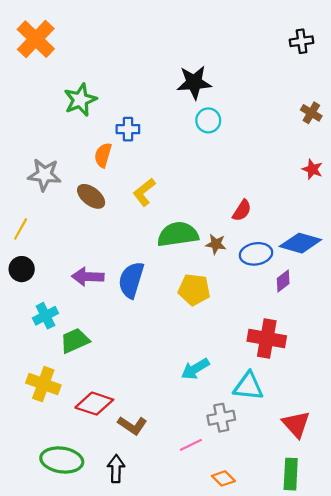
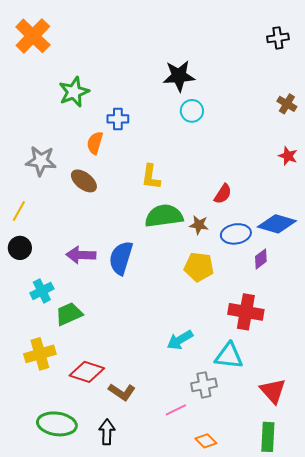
yellow L-shape: (144, 192) -> (151, 177), moved, turned -44
yellow pentagon: (194, 290) -> (199, 267), moved
yellow cross: (43, 384) -> (40, 354), turned -36

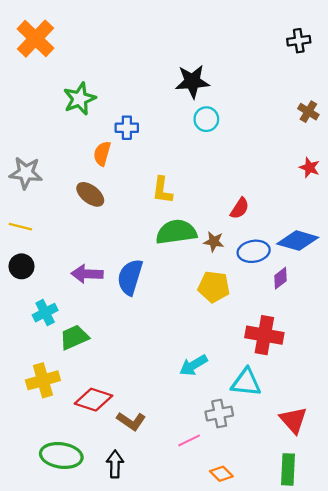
gray star: (41, 161) -> (26, 173), moved
yellow line: (19, 211) -> (20, 227), turned 75

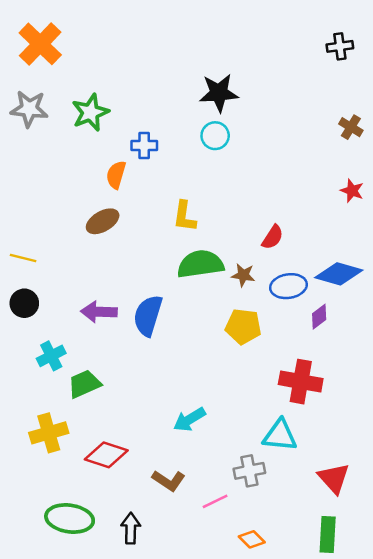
cyan circle: (206, 119) -> (215, 136), moved
gray star: (26, 173) -> (29, 109), moved
brown ellipse: (90, 194) -> (103, 221), turned -68
cyan arrow: (193, 365) -> (189, 419), moved
brown L-shape: (131, 421) -> (169, 481), moved

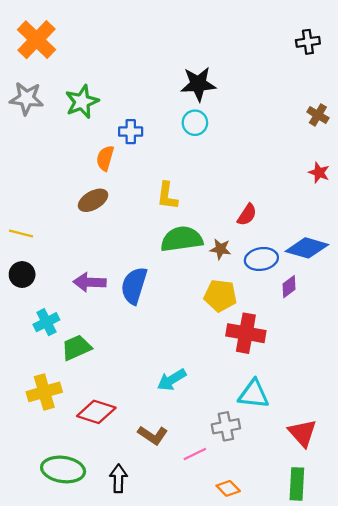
red cross: (301, 382) -> (246, 333), moved

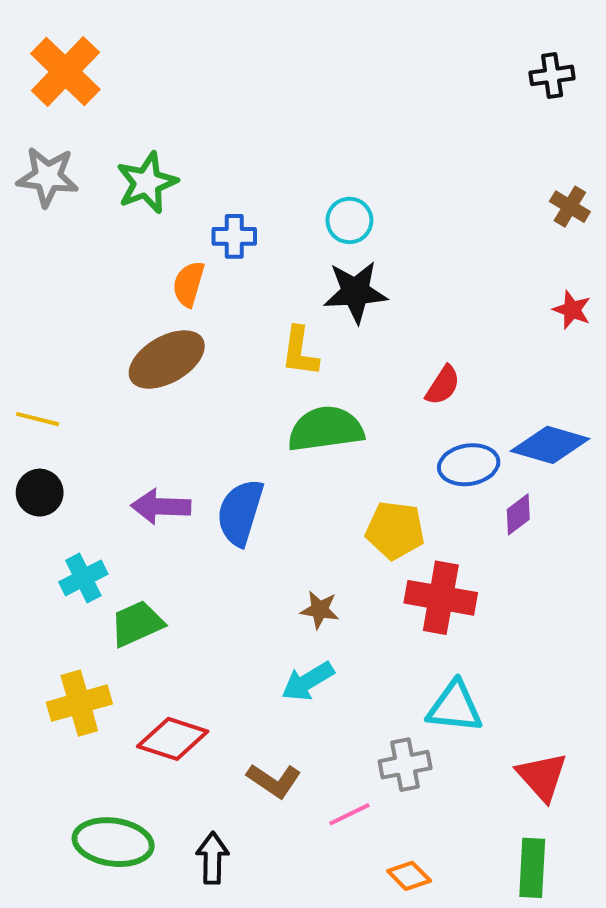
black star: (198, 84) -> (355, 292), moved
brown ellipse: (93, 200) -> (167, 359), size x1.4
brown star: (220, 249) -> (320, 610), moved

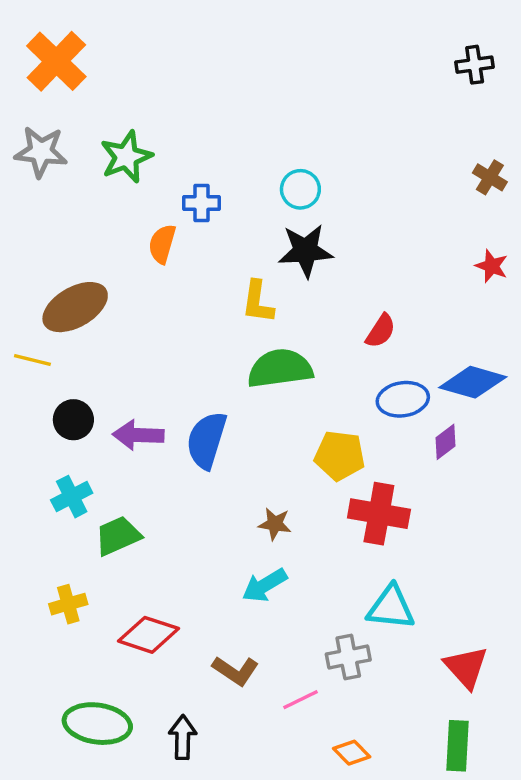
brown ellipse: (167, 359) -> (75, 307), moved
black circle: (40, 493) -> (73, 420), moved
yellow cross: (79, 703) -> (68, 604), size x0.7

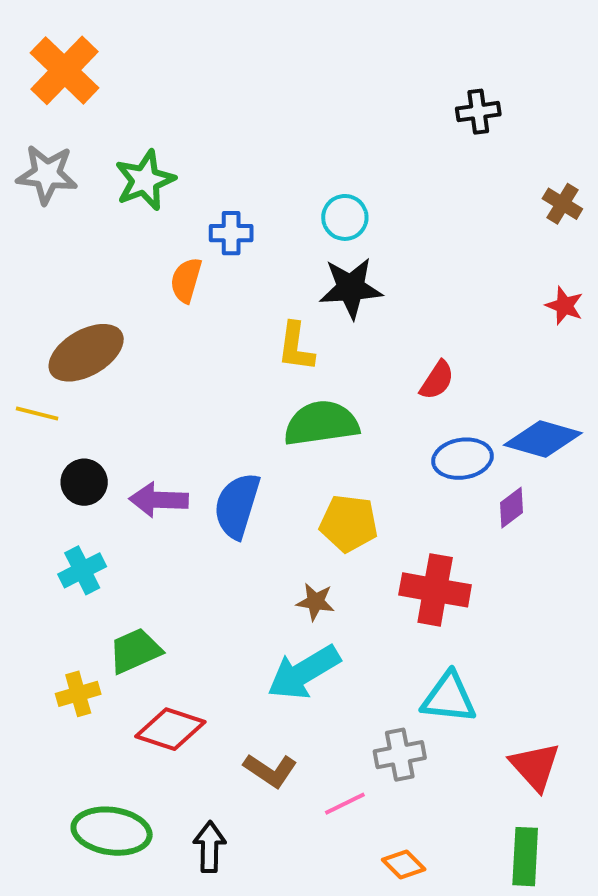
black cross: (475, 65) -> (478, 112), moved
yellow pentagon: (340, 456) -> (349, 523), moved
green trapezoid: (118, 536) -> (135, 651), moved
cyan arrow: (265, 585) -> (304, 672), size x1.4

